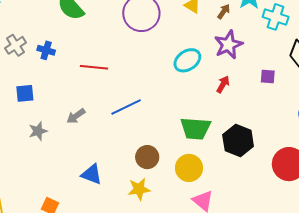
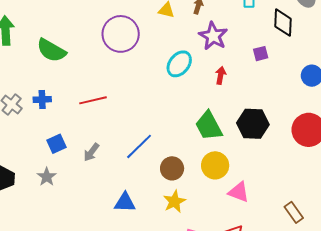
blue square: (25, 93) -> (57, 144), moved
blue line: (126, 107) -> (139, 146), moved
green trapezoid: (195, 128) -> (209, 126), turned 76
gray star: (38, 131) -> (47, 177), moved

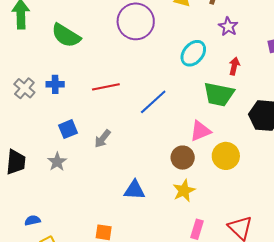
purple star: (213, 36) -> (228, 27), size x0.7
green trapezoid: (209, 126) -> (219, 94), moved, turned -52
blue line: (139, 146) -> (153, 102), moved
pink triangle: (239, 192) -> (200, 131), moved, turned -45

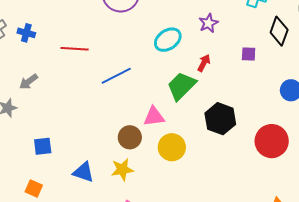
green trapezoid: (219, 94) -> (181, 86), turned 108
blue square: (68, 129) -> (43, 146), moved
gray arrow: (103, 139) -> (29, 82), moved
blue triangle: (134, 190) -> (84, 172), moved

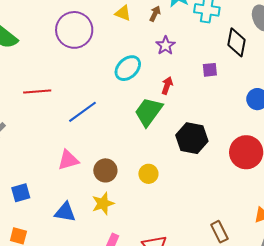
pink triangle: (154, 116) -> (68, 160), moved
yellow circle: (172, 147) -> (148, 174), size x0.7

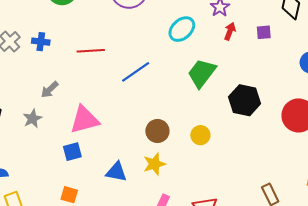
red arrow: (167, 85) -> (230, 31), moved
pink triangle: (68, 160) -> (85, 120), moved, size x1.4

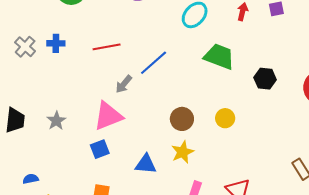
green trapezoid: (202, 73) -> (219, 56), turned 80
gray arrow: (50, 90) -> (124, 84), moved
black hexagon: (245, 100) -> (265, 79), size x0.7

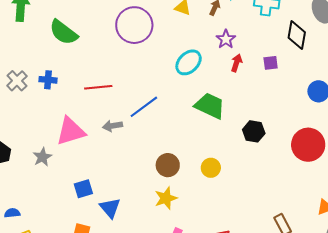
gray arrow: (124, 84) -> (112, 126), turned 36
pink triangle: (108, 116) -> (71, 131), moved
blue triangle: (146, 164) -> (110, 208), moved, turned 40

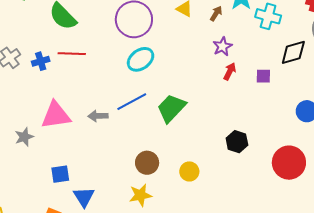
black diamond: (297, 35) -> (293, 52), turned 56
cyan ellipse: (189, 62) -> (141, 59), moved
blue cross: (48, 80) -> (41, 61), turned -30
red line: (98, 87) -> (72, 54), moved
green trapezoid: (210, 106) -> (171, 108), moved, turned -80

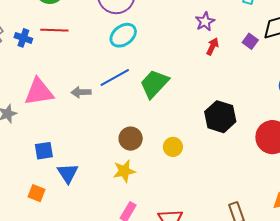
blue cross: (41, 61) -> (23, 38), turned 36
purple square: (263, 76) -> (250, 41), moved, turned 35
black hexagon: (237, 142) -> (220, 117), size x1.4

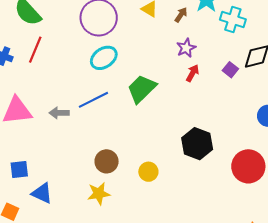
red line: (54, 30) -> (35, 50), turned -72
green trapezoid: (154, 84) -> (142, 89), moved
blue triangle: (68, 173) -> (42, 193), turned -35

